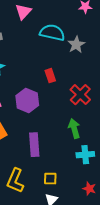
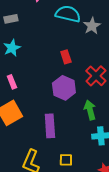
purple hexagon: (27, 101) -> (64, 88), moved

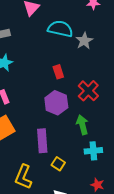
yellow square: (66, 160) -> (58, 164), moved, turned 32

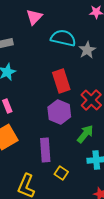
red rectangle: (58, 72) -> (61, 81), size x1.6
green arrow: (82, 125) -> (85, 134), turned 54

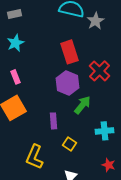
green arrow: (85, 134) -> (82, 105), moved
purple rectangle: (45, 150) -> (54, 121), size x0.7

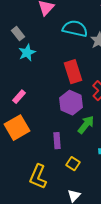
gray rectangle: (14, 14) -> (18, 34), turned 64
cyan star: (16, 43) -> (27, 53), moved
pink rectangle: (16, 77) -> (19, 97), turned 64

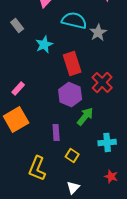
cyan star: (27, 53) -> (44, 44), moved

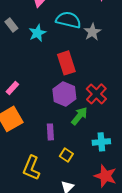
cyan star: (44, 44) -> (37, 33), moved
red cross: (102, 82) -> (96, 94), moved
red star: (111, 176) -> (105, 176), size x1.6

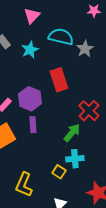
purple hexagon: (64, 94) -> (30, 99), moved
purple rectangle: (50, 132) -> (33, 125), moved
cyan cross: (101, 142) -> (75, 159), moved

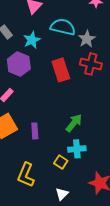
purple hexagon: (30, 99) -> (19, 64), moved
red cross: (89, 111) -> (91, 64), moved, turned -30
purple rectangle: (33, 125) -> (35, 131), moved

